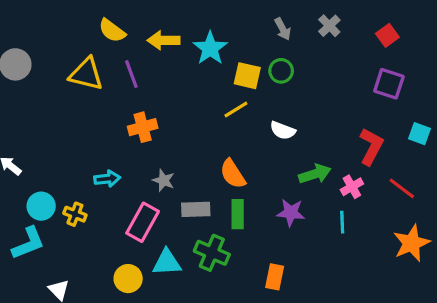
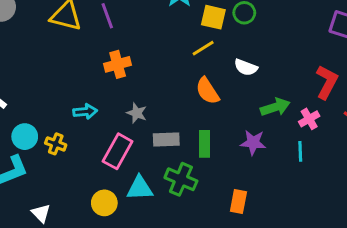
orange semicircle: (233, 174) -> (207, 91), moved

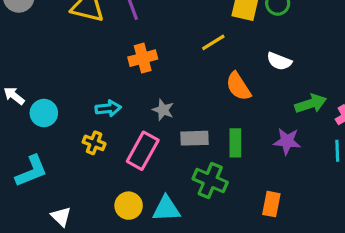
yellow line: (203, 48) -> (213, 42), moved
cyan circle: (25, 137) -> (44, 113), moved
yellow cross: (56, 144) -> (94, 143), moved
cyan triangle: (140, 188) -> (166, 209), moved

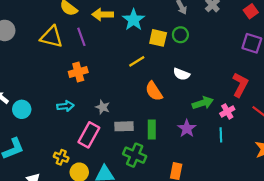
orange cross: (143, 58) -> (78, 72), moved
purple star: (287, 141) -> (187, 128), turned 30
yellow cross: (94, 143) -> (61, 157), moved

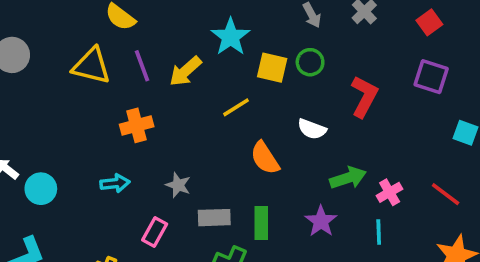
yellow arrow: (103, 14) -> (185, 71), moved, turned -42
red L-shape: (240, 85) -> (364, 97), moved
pink rectangle: (89, 135) -> (155, 232), size x0.7

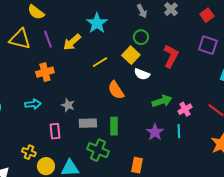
yellow square: (272, 68) -> (131, 55), moved, turned 30
purple star: (321, 221) -> (155, 132), moved
pink rectangle: (155, 232) -> (55, 131), turned -35

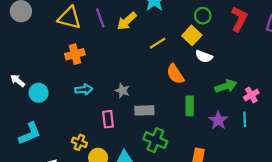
red L-shape: (171, 56) -> (239, 19), moved
orange cross: (45, 72) -> (75, 54), moved
green rectangle: (114, 126) -> (190, 106), moved

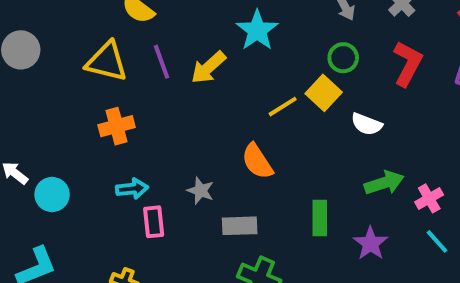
yellow line: (158, 43) -> (283, 107), moved
white semicircle: (204, 56) -> (367, 124), moved
orange semicircle: (175, 74) -> (257, 161), moved
pink rectangle: (108, 119) -> (154, 222), moved
cyan line: (245, 119) -> (437, 241), moved, turned -40

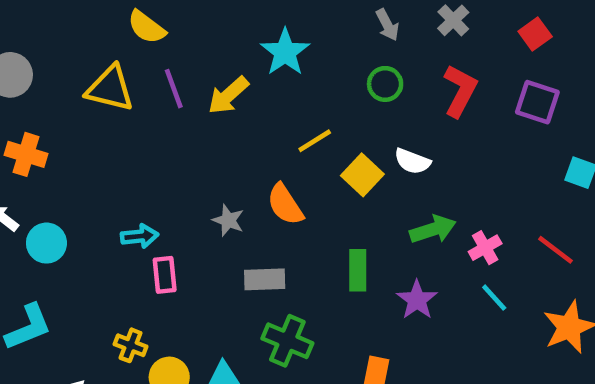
yellow square: (324, 93) -> (362, 175), moved
orange cross: (117, 126) -> (26, 154), moved, turned 32
gray star: (201, 191) -> (228, 220), moved

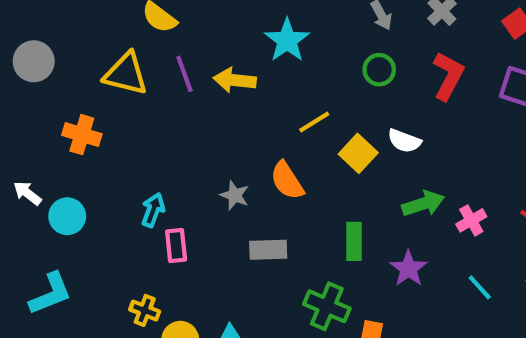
yellow arrow: (228, 95) -> (235, 80), turned 48
orange cross: (26, 154) -> (82, 135), moved
cyan arrow: (140, 236) -> (153, 210), turned -64
cyan line: (494, 298) -> (480, 287), moved
green cross: (287, 341) -> (327, 306), moved

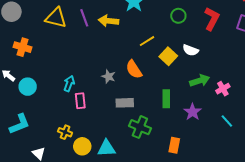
orange cross: (82, 135) -> (23, 47), moved
green cross: (327, 306) -> (140, 127), moved

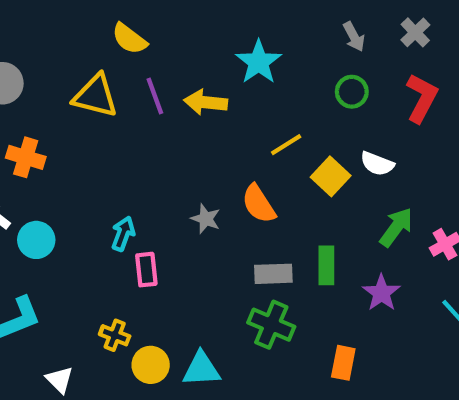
green arrow: (200, 81) -> (396, 227), turned -36
gray rectangle: (125, 103) -> (273, 274), moved

